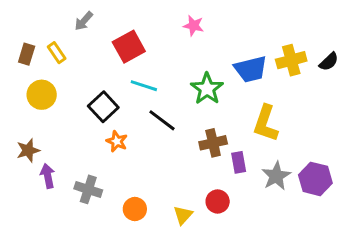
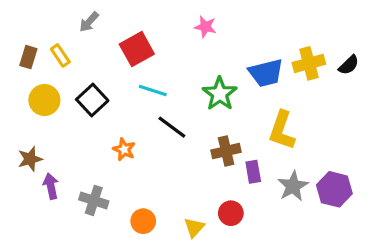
black square: (103, 107) -> (92, 100), moved

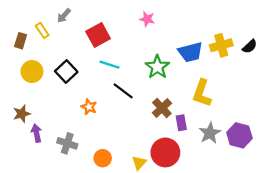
yellow rectangle: (60, 55) -> (42, 30), moved
brown cross: (226, 151) -> (162, 108), turned -30
red circle: (231, 213) -> (165, 152), size x1.6

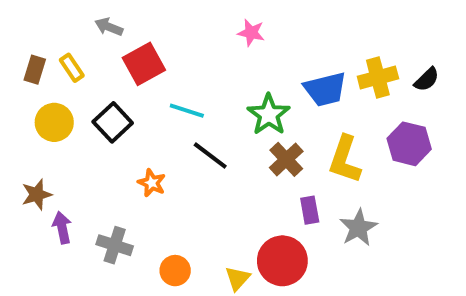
gray arrow: (64, 16) -> (109, 27), turned 70
yellow rectangle: (42, 30) -> (72, 68), moved
red square: (98, 35) -> (144, 64), moved
brown cross: (162, 108) -> (286, 159), moved
purple hexagon: (239, 135) -> (409, 144), moved

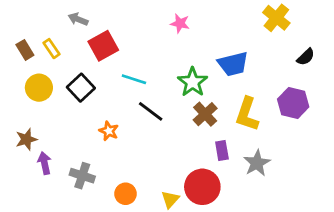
brown rectangle: (35, 70) -> (25, 50), turned -48
yellow cross: (378, 78) -> (276, 18), moved, turned -36

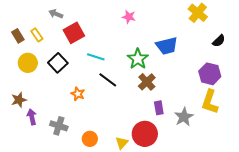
yellow L-shape: (247, 114) -> (210, 102), moved

